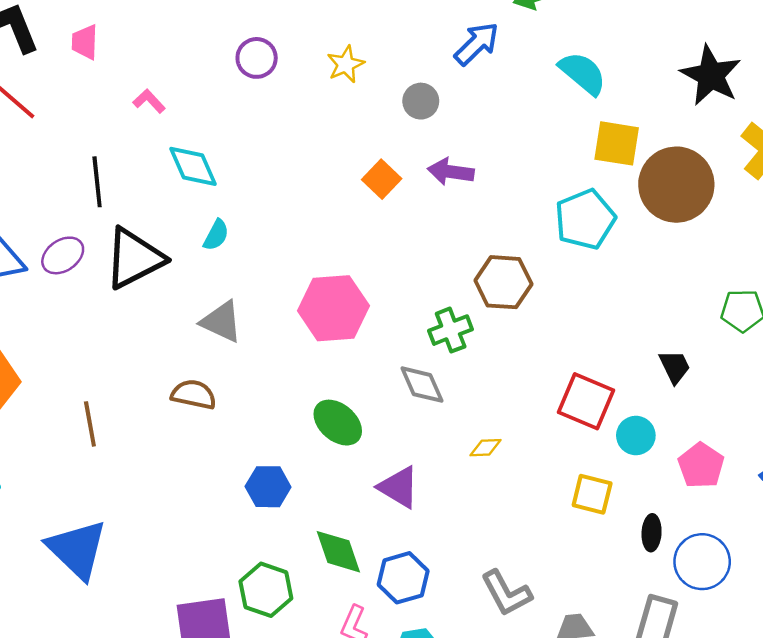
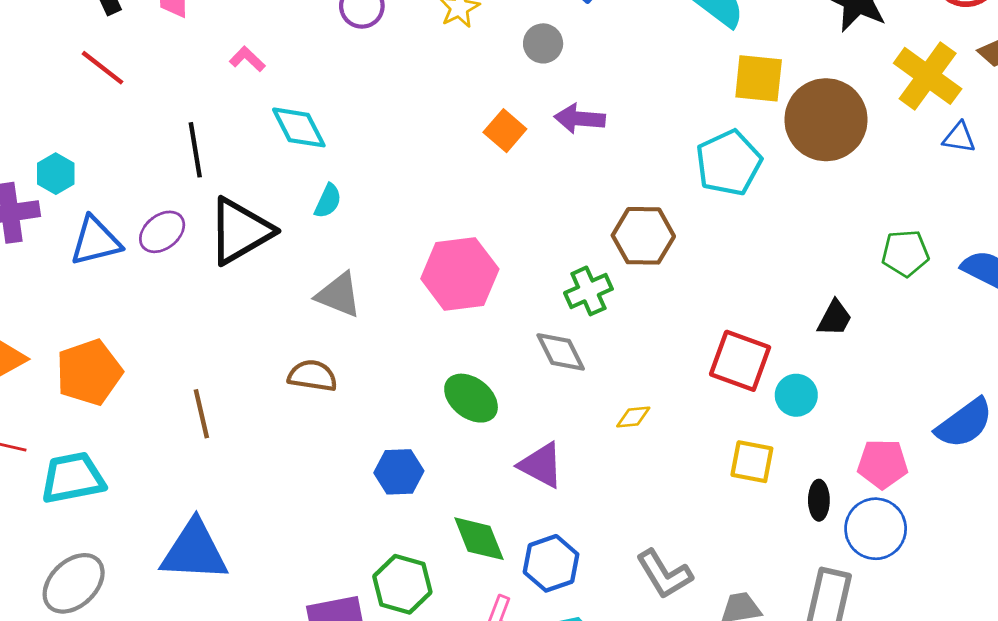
black trapezoid: (675, 367) -> (835, 318), turned 57
pink pentagon: (701, 465) -> (883, 464), moved, turned -30
blue triangle: (77, 549) -> (194, 551), turned -38

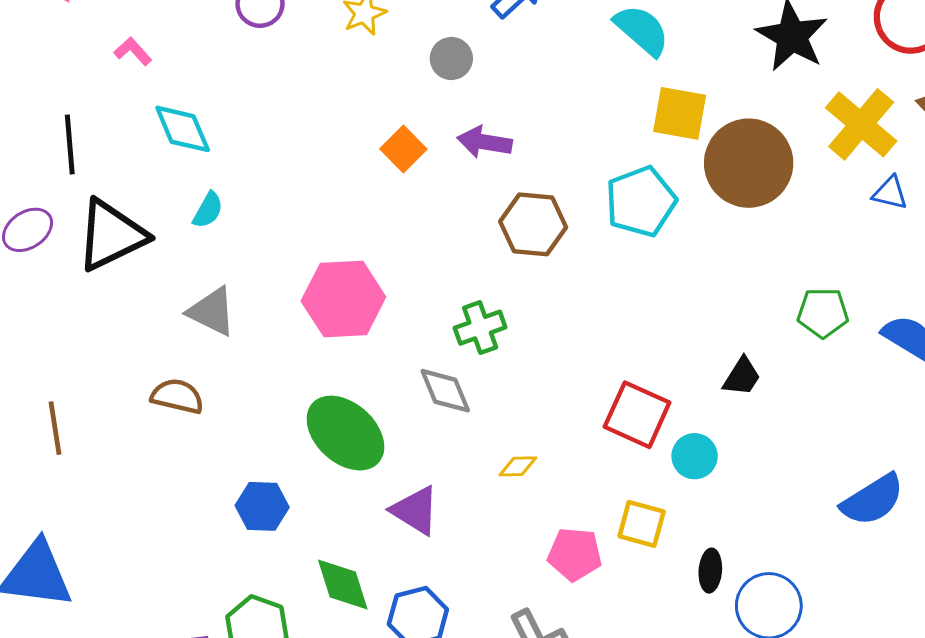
brown hexagon: (643, 236) -> (533, 224), moved
green ellipse: (471, 398) -> (345, 433), size x1.4
pink pentagon: (883, 464) -> (575, 554), moved

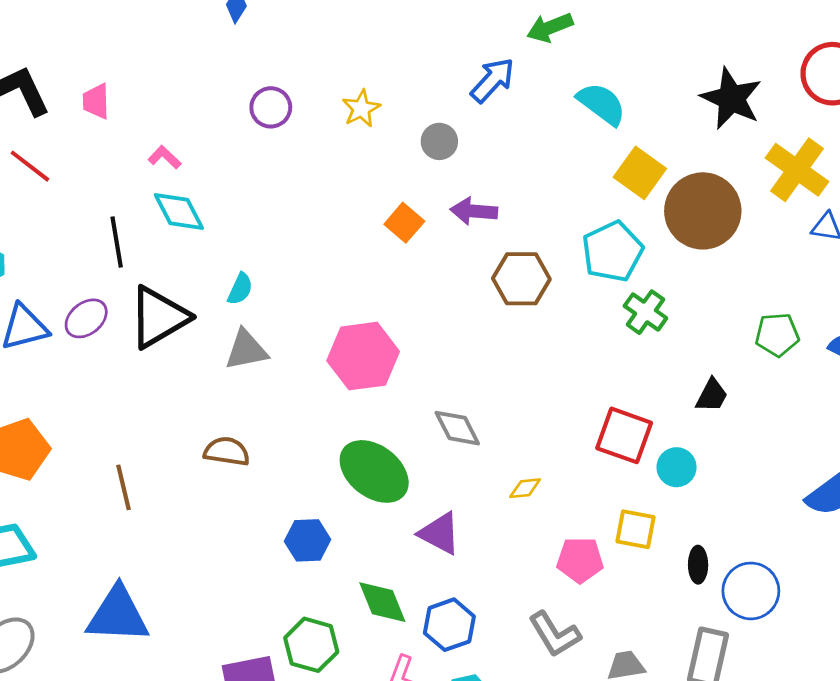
yellow square: (680, 113) -> (640, 173), turned 30
cyan diamond: (183, 129) -> (179, 211), moved
gray triangle: (212, 312) -> (246, 350), moved, turned -33
green cross: (480, 328) -> (645, 312), moved, turned -30

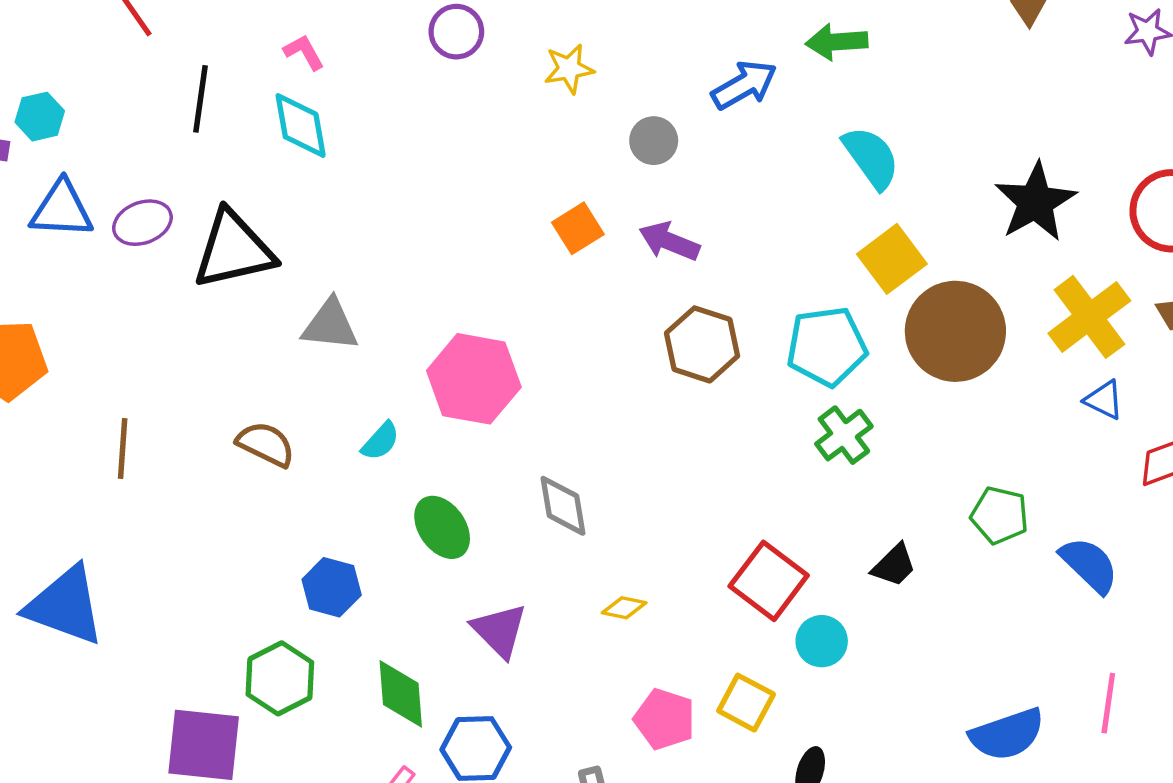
black line: (117, 242) -> (201, 99), moved
cyan semicircle: (240, 289) -> (380, 441), moved
green ellipse: (374, 471) -> (442, 527), size x0.7
green hexagon: (311, 645) -> (280, 678), moved

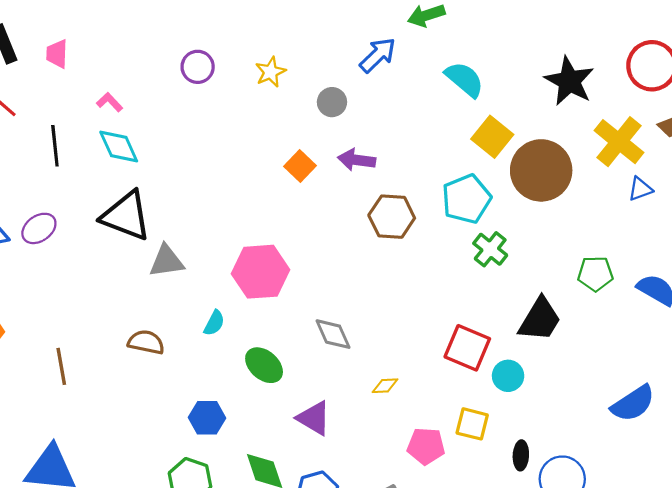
black triangle: (234, 250) -> (126, 216), moved, turned 48
blue triangle: (1104, 400) -> (640, 189), turned -32
black trapezoid: (894, 565) -> (540, 320), size x1.6

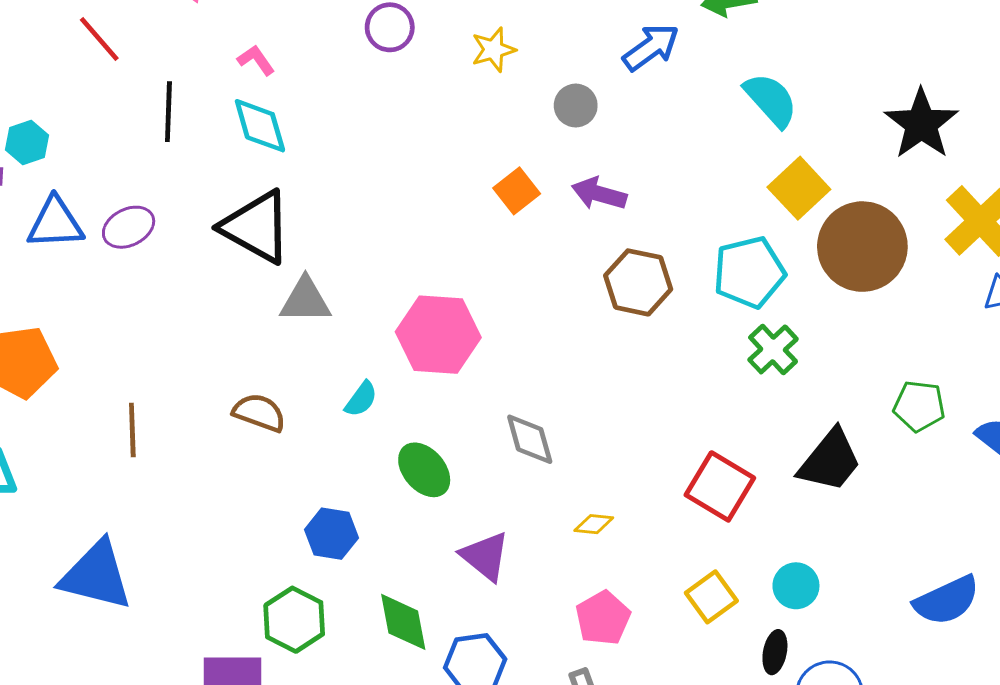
cyan circle: (508, 376) -> (796, 586), moved
yellow square: (472, 424) -> (711, 597), turned 32
pink pentagon: (426, 446) -> (603, 618), moved, turned 30

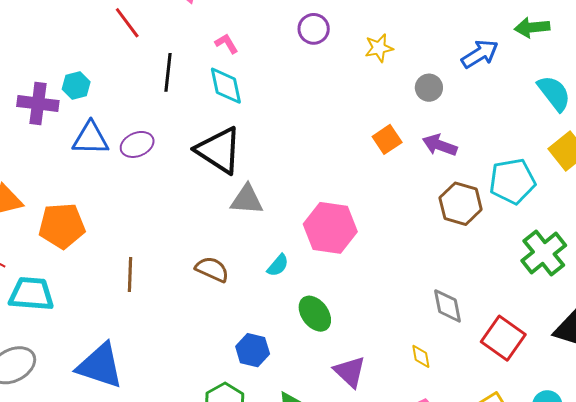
cyan pentagon: (749, 272) -> (512, 181), moved
green cross: (773, 349) -> (544, 253), size x1.4
gray diamond: (530, 439) -> (447, 306), moved
yellow diamond: (594, 524) -> (421, 356), turned 70

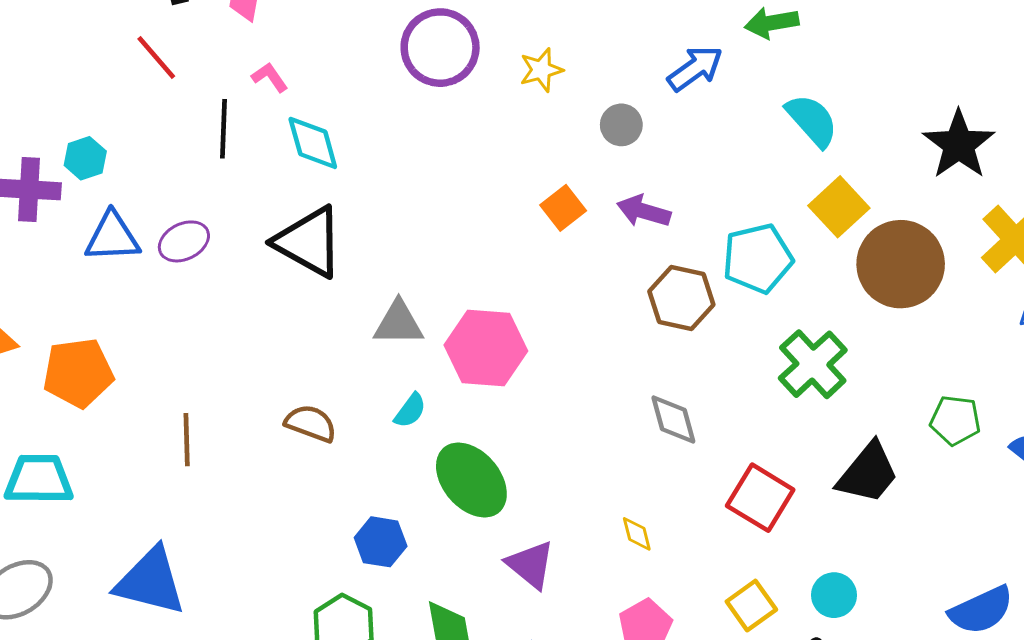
purple circle: (314, 29) -> (440, 48), size x1.6
pink L-shape: (227, 44) -> (270, 77), moved
gray triangle: (247, 200) -> (398, 323), moved
gray diamond: (447, 306) -> (673, 420), moved
green ellipse: (315, 314) -> (471, 480), size x1.4

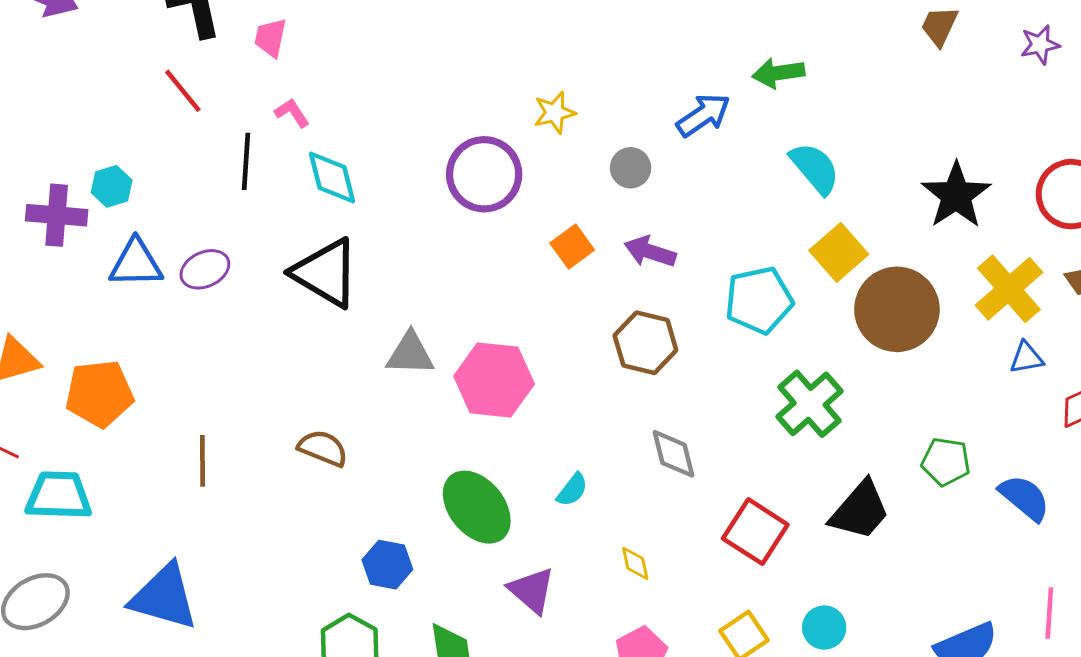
purple circle: (440, 48) -> (484, 174), moved
brown hexagon: (681, 298) -> (645, 343), moved
cyan semicircle: (410, 410) -> (572, 490), moved

